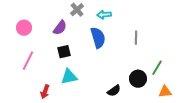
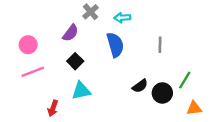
pink circle: (24, 28) -> (28, 45), moved
black square: (64, 52) -> (75, 61), turned -32
pink line: (28, 61) -> (33, 72), turned 42
black semicircle: (114, 91) -> (140, 86), moved

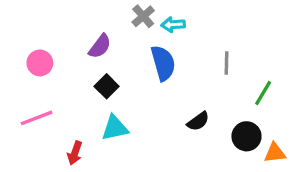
gray cross: (91, 12) -> (143, 16), moved
pink line: (33, 72) -> (37, 118), moved
green line: (185, 80) -> (263, 93), moved
black circle: (162, 93) -> (246, 136), moved

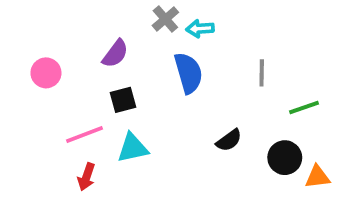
black square: (107, 86) -> (123, 100), turned 30
green line: (263, 93) -> (304, 108), turned 40
pink line: (37, 118) -> (84, 135), moved

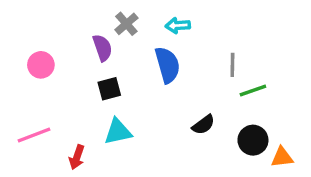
gray cross: (165, 19) -> (126, 24), moved
purple semicircle: (115, 54) -> (102, 48), turned -56
green line: (304, 108) -> (253, 91), moved
pink line: (84, 135) -> (34, 135), moved

